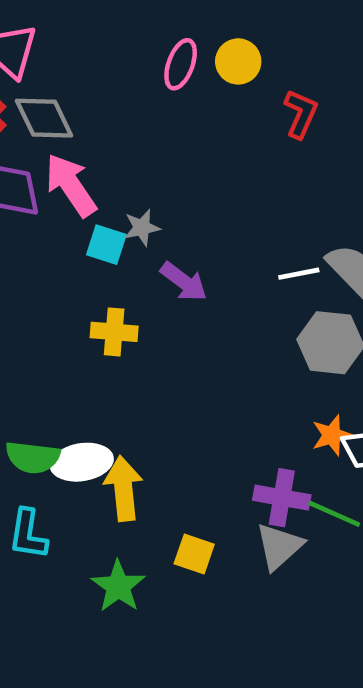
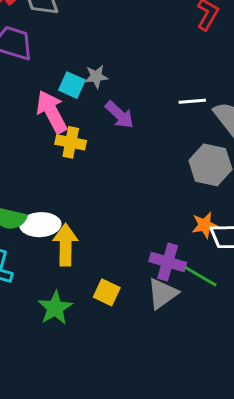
pink arrow: (71, 185) -> (52, 112), moved
white line: (299, 274) -> (192, 101), moved

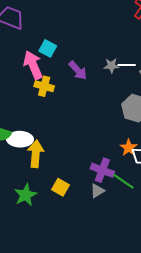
gray star: (96, 77) -> (111, 66), moved
orange star: (205, 225) -> (129, 148), turned -30
gray triangle: (162, 294) -> (97, 191), size x0.7

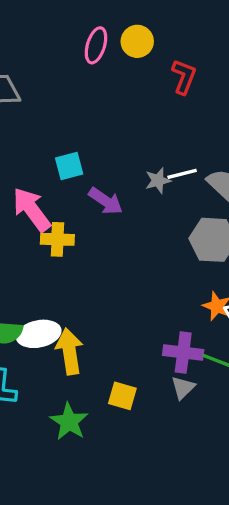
cyan square: (48, 48) -> (69, 166), moved, turned -30

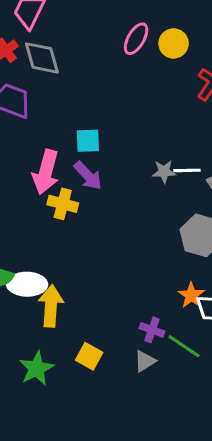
purple arrow: (106, 201) -> (88, 176), moved
pink arrow: (32, 210) -> (46, 172), turned -141
purple cross: (183, 352) -> (152, 330), size x0.7

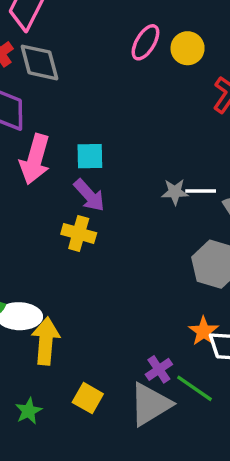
pink arrow: (46, 172) -> (35, 159), moved
yellow cross: (63, 204) -> (79, 233), moved
purple cross: (152, 330) -> (159, 369), turned 35
gray triangle: (145, 361) -> (150, 404), size x1.8
green star: (36, 368) -> (29, 411), size x0.7

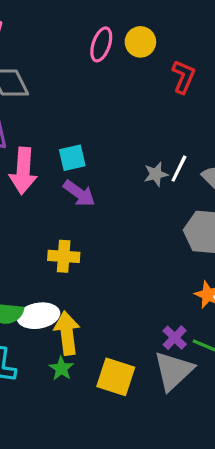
white line: (201, 191) -> (179, 169), turned -52
yellow cross: (79, 233) -> (64, 256), moved
yellow square: (88, 398) -> (116, 377), size x1.4
green star: (29, 411) -> (61, 368), moved

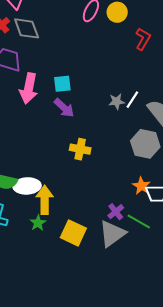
yellow cross: (64, 256) -> (80, 149), moved

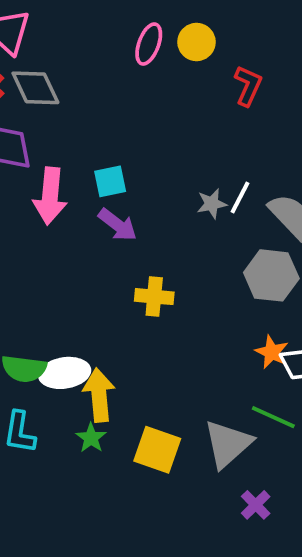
purple cross: (116, 212) -> (256, 505), moved

